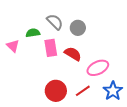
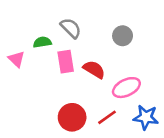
gray circle: (78, 28) -> (123, 36), moved
blue star: (113, 91) -> (146, 117), turned -30

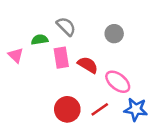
pink ellipse: (126, 88) -> (118, 82), turned 65

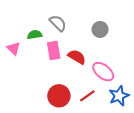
blue star: (136, 109) -> (119, 96), turned -30

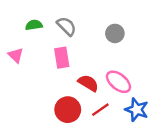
green semicircle: (35, 35) -> (34, 25), moved
red semicircle: (77, 57) -> (88, 83), moved
blue star: (119, 96) -> (137, 110), turned -30

